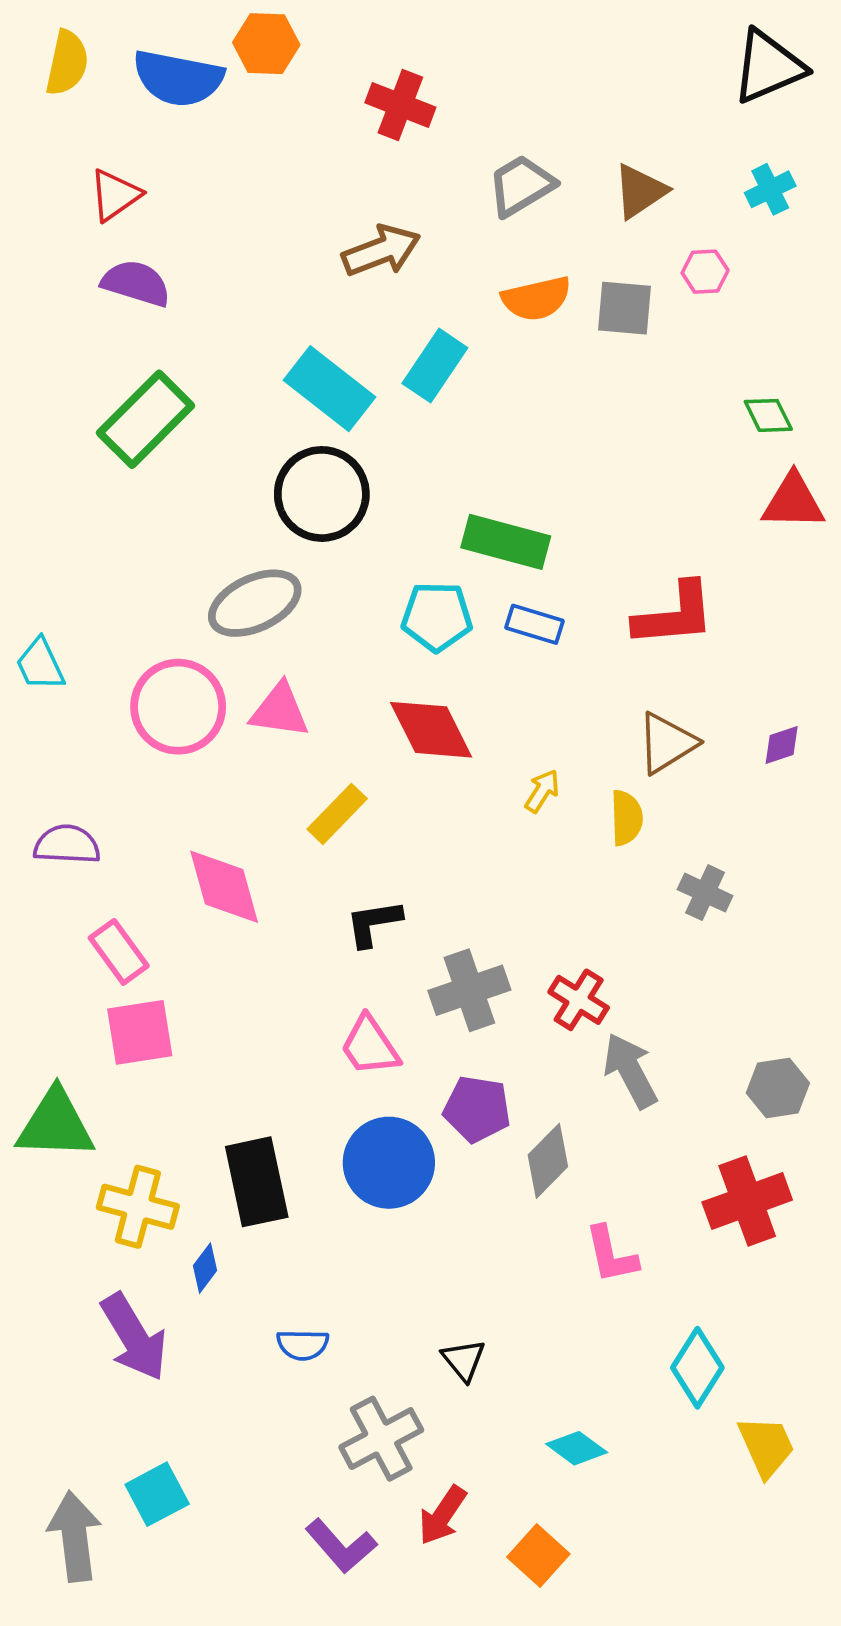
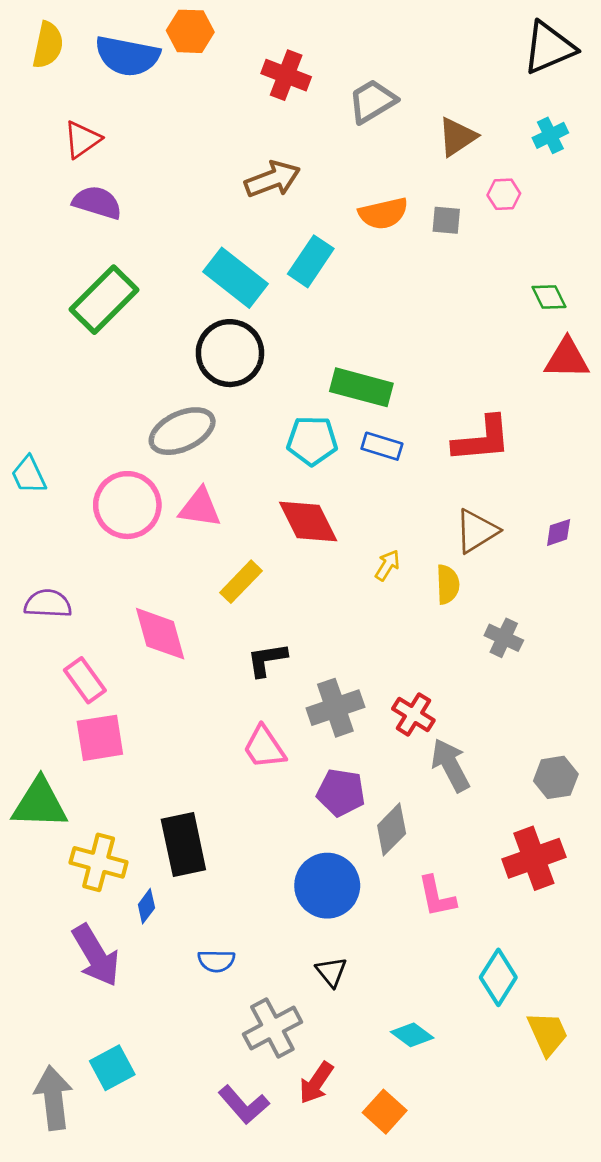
gray trapezoid: (521, 185) -> (372, 101), moved
gray square: (625, 308) -> (446, 220), size x0.7
blue circle: (389, 1163) -> (327, 886), moved

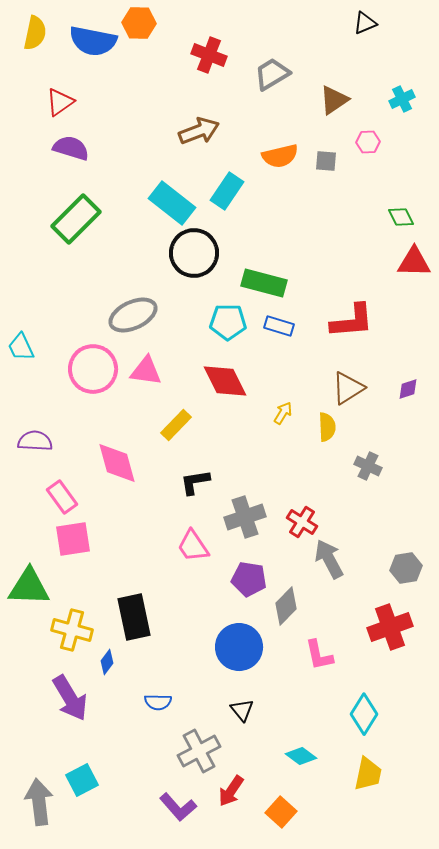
black triangle: (549, 48) -> (365, 23), moved, size x0.6
black circle: (230, 353) -> (194, 253), moved
yellow trapezoid: (548, 1033) -> (368, 774), moved, turned 36

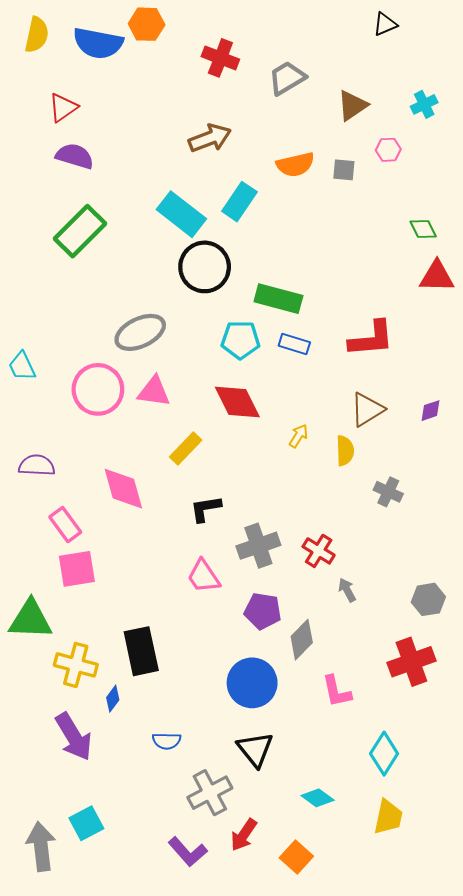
gray arrow: (329, 559) -> (347, 590), size x0.6
black triangle: (242, 710) -> (255, 749), size x1.5

